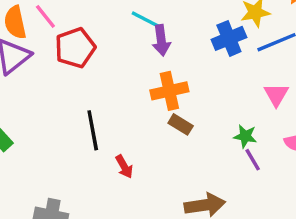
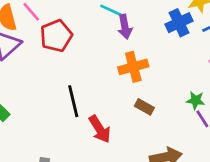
brown rectangle: (181, 124) -> (144, 107), moved
red arrow: (124, 167) -> (100, 129), size x1.5

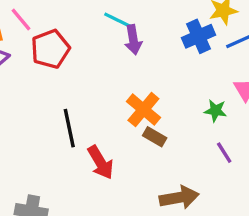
orange cross: (133, 67) -> (143, 110), moved, turned -36
green star: (196, 100) -> (215, 111), moved

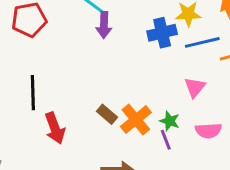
orange cross: (143, 110) -> (136, 120), moved
green star: (215, 111) -> (170, 121), moved

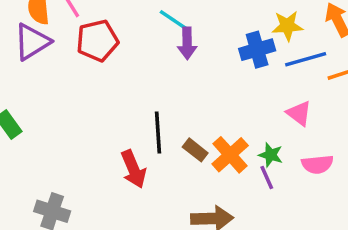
pink triangle: (195, 87) -> (299, 113), turned -30
black line: (33, 93) -> (158, 132), moved

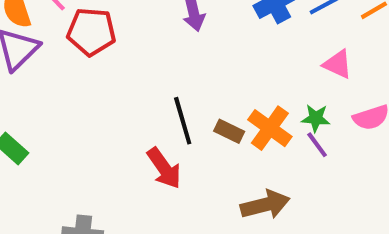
red pentagon: (97, 41) -> (91, 32), turned 30

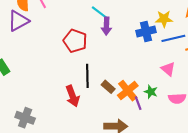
red pentagon: (91, 32) -> (75, 41), moved
purple line: (317, 145) -> (138, 103), moved

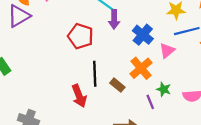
blue cross: (146, 32) -> (143, 35), moved, turned -36
pink triangle: (168, 69) -> (167, 51), moved, turned 42
orange cross: (128, 91) -> (141, 68), moved

